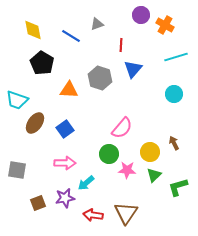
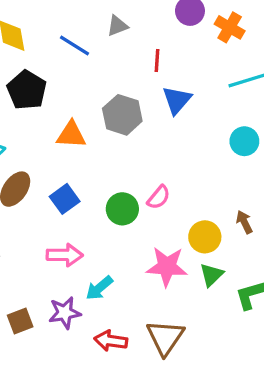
pink semicircle: (122, 128) -> (159, 197), size x0.7
green circle: (109, 154) -> (122, 209), moved
pink star: (127, 170) -> (167, 267), size x1.4

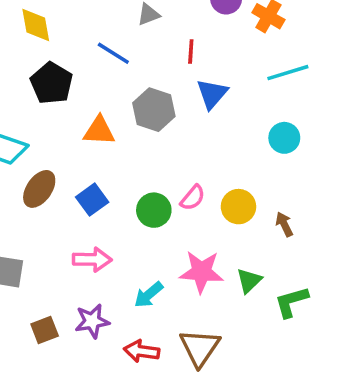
blue line: (75, 46) -> (113, 53), moved
yellow circle: (205, 237) -> (238, 207), moved
cyan arrow: (99, 288) -> (149, 295), moved

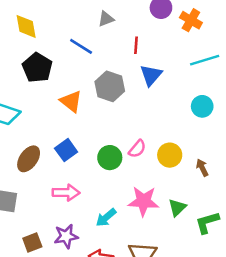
orange triangle: (99, 131) -> (71, 101), turned 35
brown ellipse: (39, 189) -> (29, 159), moved

